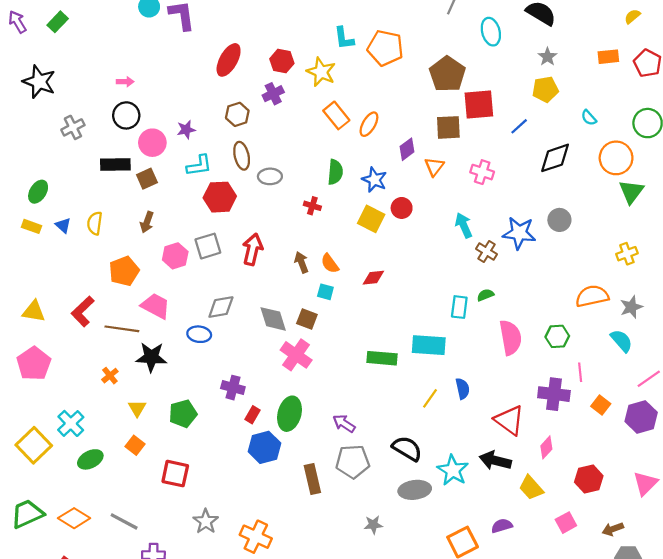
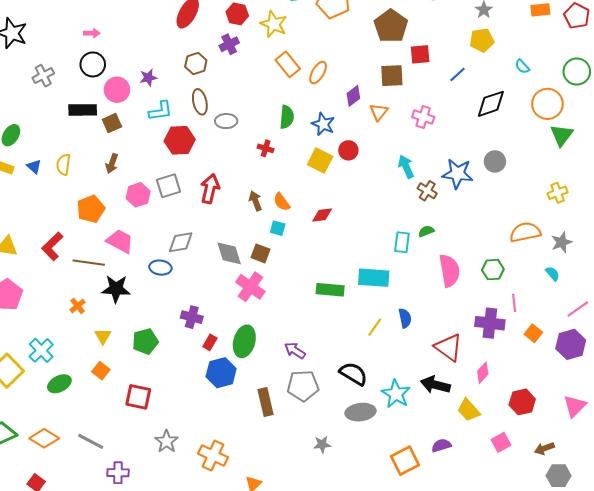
red square: (479, 105) -> (420, 54), size x0.7
cyan semicircle: (621, 341) -> (553, 274), size x0.7

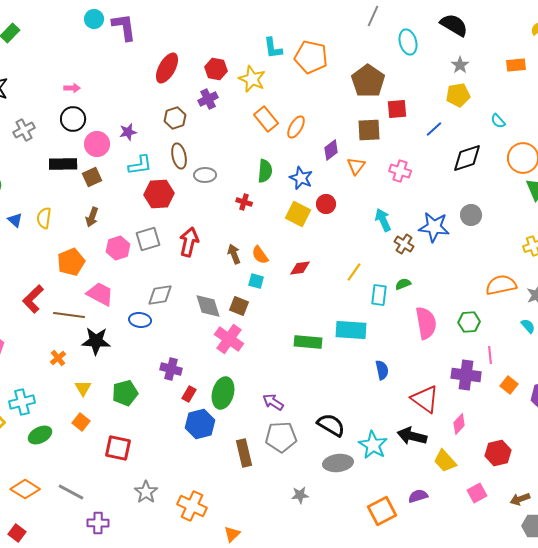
yellow line: (375, 327) -> (354, 272), moved
cyan cross: (41, 350) -> (22, 402), turned 30

